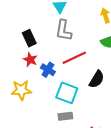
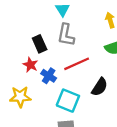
black rectangle: (29, 38) -> (40, 44), moved

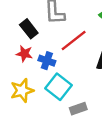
cyan square: (68, 101) -> (58, 87), moved, turned 30

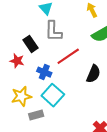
red star: (24, 54) -> (17, 61), moved
gray rectangle: (78, 109) -> (36, 115), moved

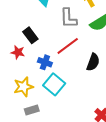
gray L-shape: (53, 31) -> (69, 18), moved
gray rectangle: (36, 115) -> (32, 110), moved

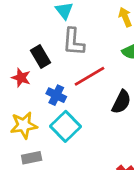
gray L-shape: (69, 18) -> (73, 42), moved

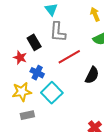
blue cross: (56, 95) -> (37, 73), moved

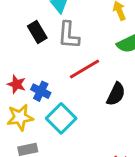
black rectangle: (34, 42) -> (37, 32), moved
red star: (20, 58) -> (16, 84), moved

